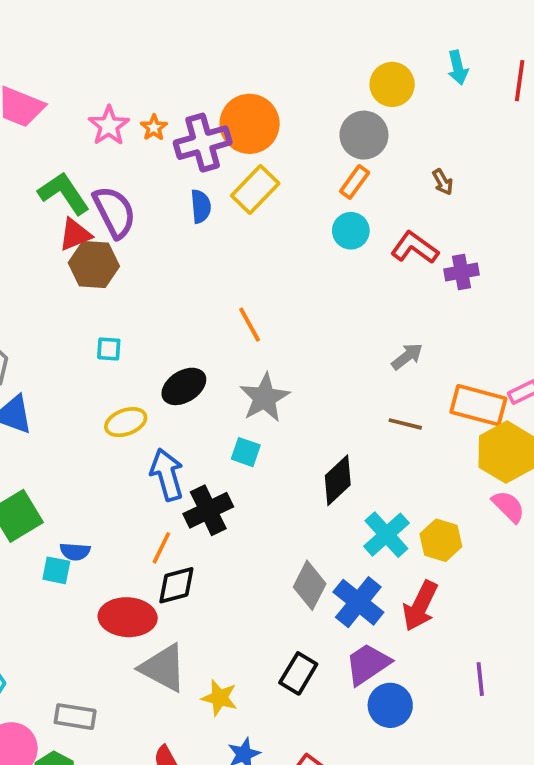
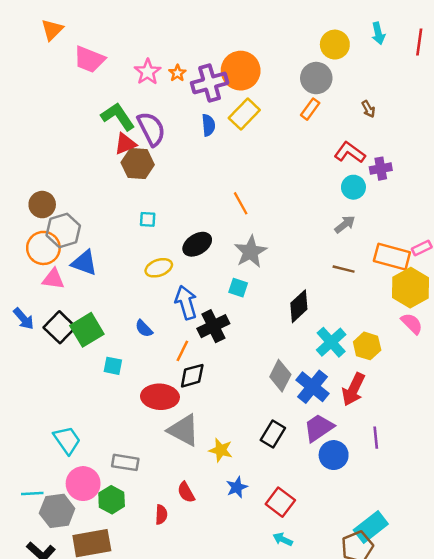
cyan circle: (351, 231) -> (353, 187), moved
blue semicircle: (75, 552) -> (144, 329), moved, turned 42
purple line: (480, 679) -> (376, 438), moved

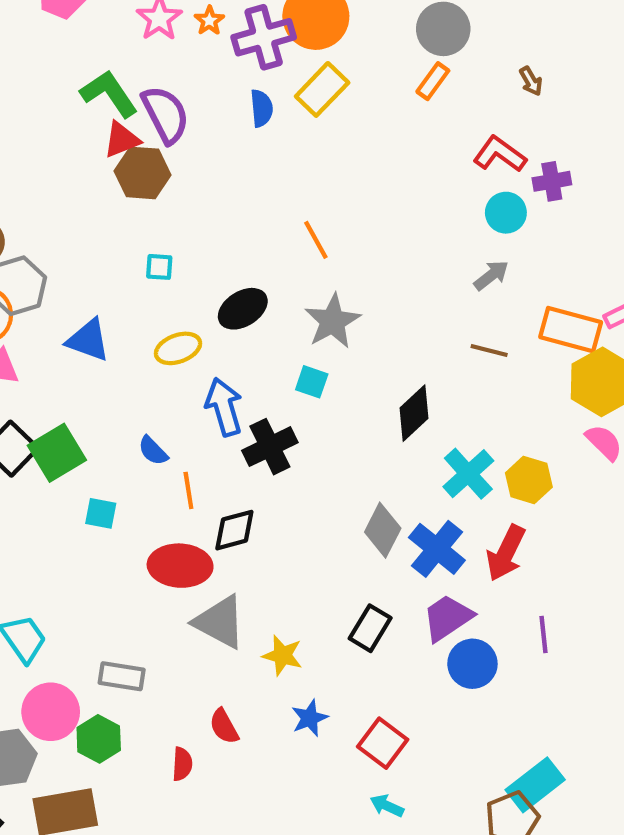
blue triangle: (84, 263) -> (88, 340), moved
orange line: (182, 351) -> (188, 490), moved, turned -35

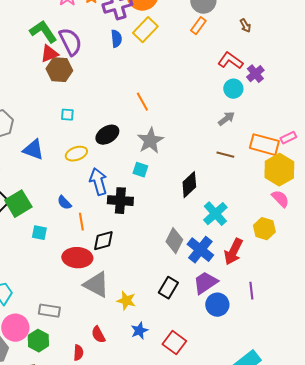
purple cross: (552, 181) -> (255, 74), turned -30
black cross: (270, 447) -> (120, 201), turned 30
yellow hexagon: (529, 480) -> (264, 229), moved

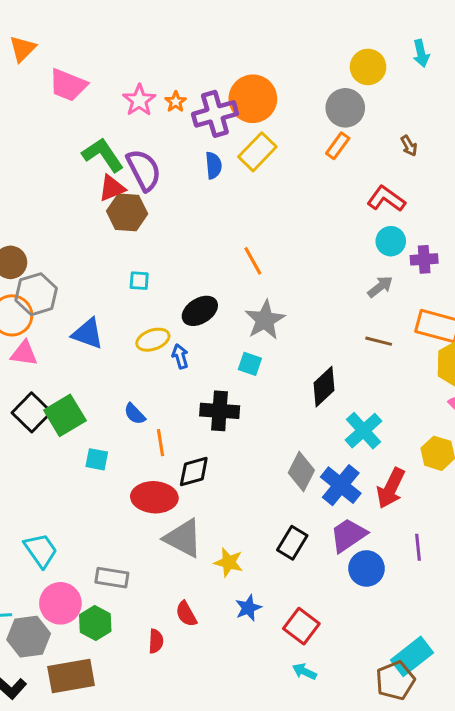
purple cross: (255, 74) -> (424, 259), moved, turned 36
blue arrow: (98, 182) -> (180, 356), moved, size x0.6

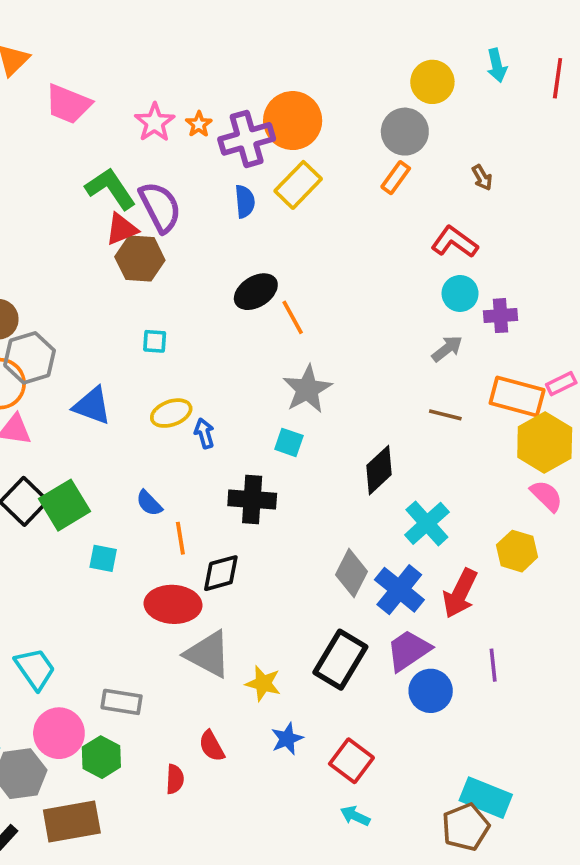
black ellipse: (200, 311) -> (256, 292), moved
black rectangle: (292, 543) -> (340, 660), size x1.4
cyan rectangle: (412, 656) -> (486, 798), turned 60

